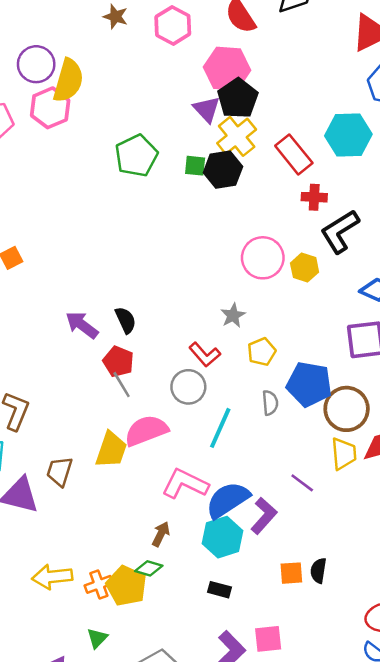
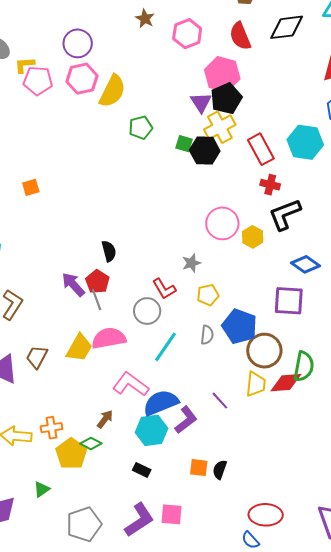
yellow semicircle: (68, 81) -> (112, 91), moved
green pentagon: (136, 156) -> (141, 127), size x0.7
purple arrow: (82, 325) -> (73, 284), moved
orange cross: (99, 584) -> (52, 428), moved

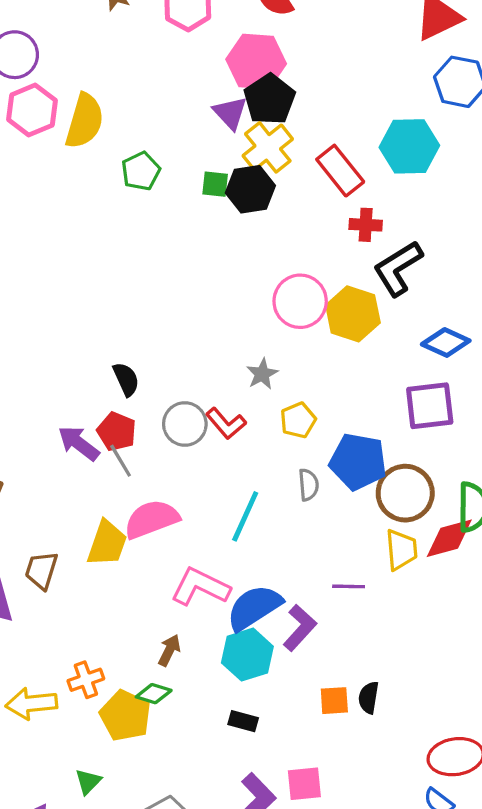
yellow hexagon: (253, 237) -> (353, 314), size x1.5
gray circle: (147, 311) -> (185, 424), moved
purple line: (220, 401) -> (349, 586), turned -36

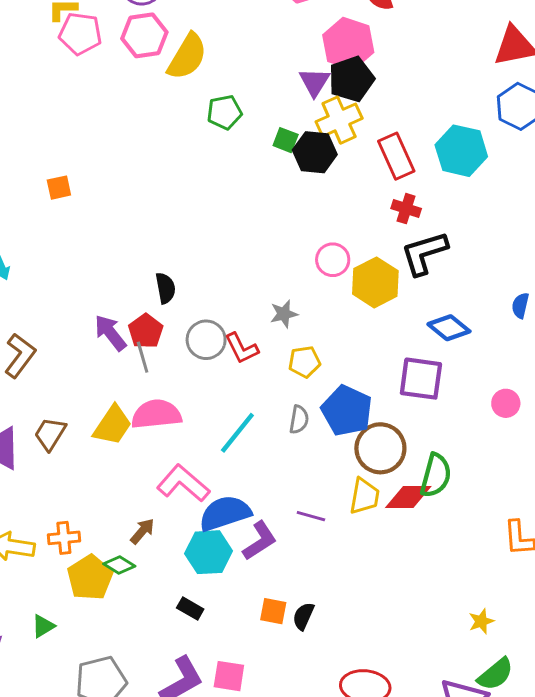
pink circle: (300, 301) -> (333, 260), size x0.7

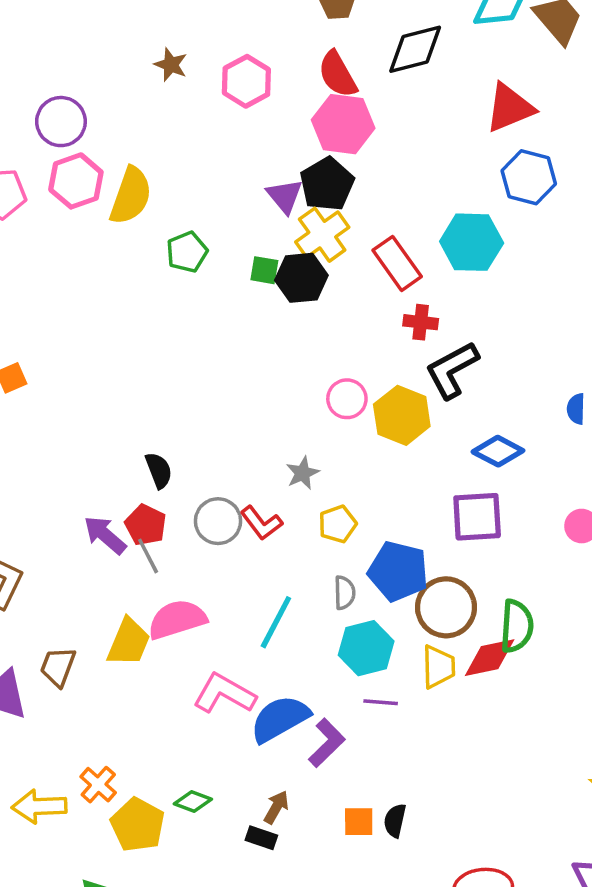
pink hexagon: (348, 44) -> (343, 124), moved
brown arrow: (142, 531) -> (276, 807), moved
orange cross: (64, 538) -> (98, 785), turned -32
cyan hexagon: (209, 552) -> (366, 648), moved
green diamond: (119, 565) -> (193, 802), moved

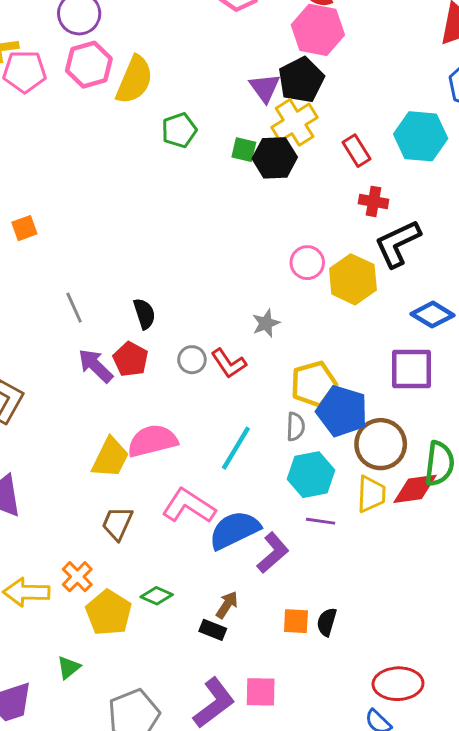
red rectangle: (397, 263) -> (356, 151), size x0.7
gray circle: (218, 521) -> (192, 360), size x0.7
yellow pentagon: (338, 524) -> (314, 384), moved, size x1.4
gray line: (148, 556) -> (74, 308), moved
brown trapezoid: (58, 667) -> (117, 523), moved

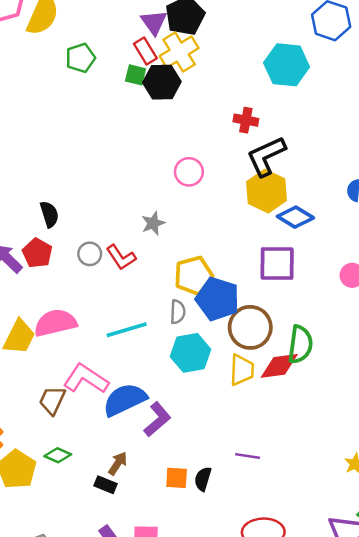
red rectangle: (356, 151) -> (145, 51), moved
yellow hexagon: (353, 279) -> (266, 191), moved
cyan line: (236, 448) -> (127, 330), turned 42
purple line: (321, 521) -> (248, 456), moved
brown trapezoid: (117, 523) -> (52, 400), moved

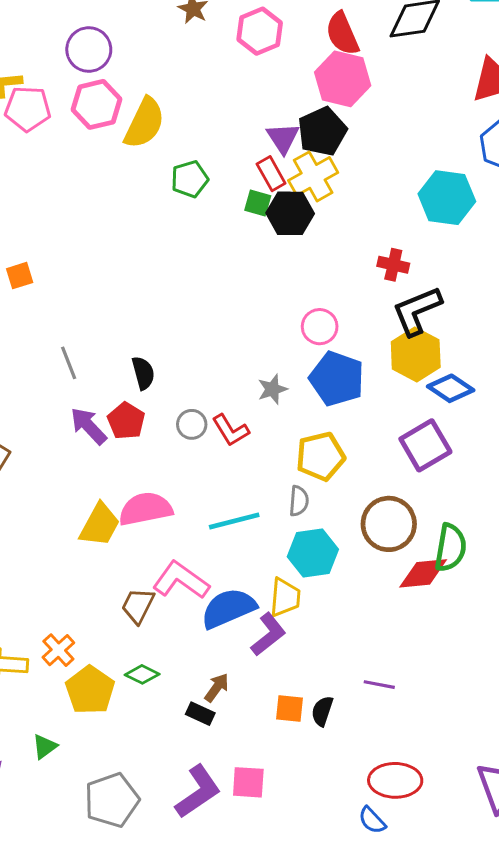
purple square: (277, 263) -> (425, 445), turned -33
blue pentagon: (217, 299) -> (337, 379), moved
yellow trapezoid: (242, 370) -> (285, 597), moved

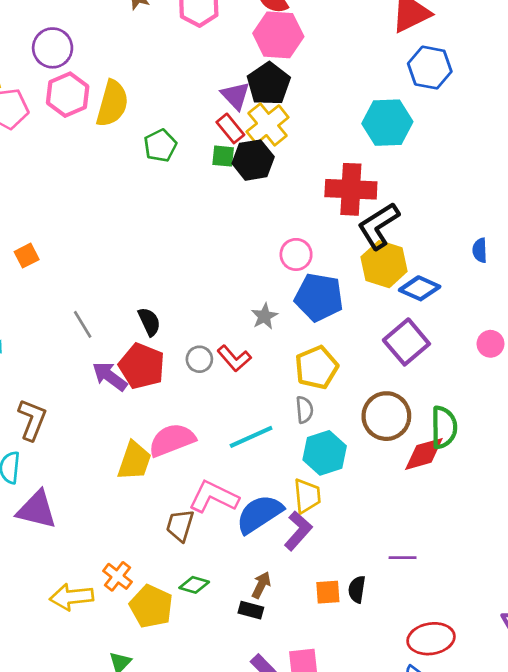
red cross: (393, 265) -> (351, 189), size x1.8
red pentagon: (126, 421) -> (142, 366), size x1.4

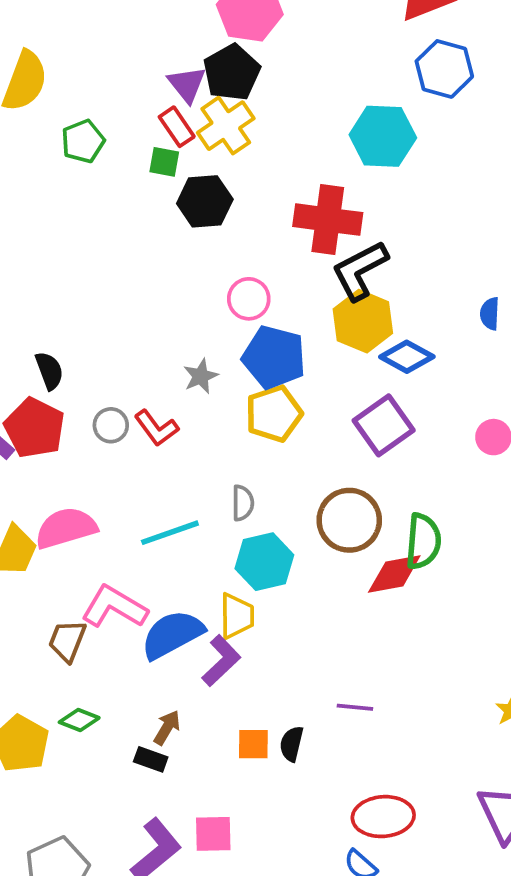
black hexagon: (253, 160) -> (205, 201), moved
yellow pentagon: (317, 367) -> (274, 414), moved

